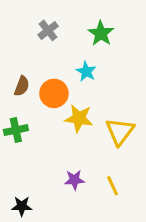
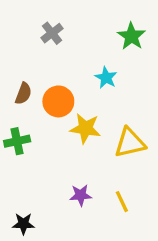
green star: (101, 33) -> (131, 36), moved
cyan star: (86, 71) -> (106, 78), moved
yellow triangle: (120, 132) -> (130, 143), turned 40

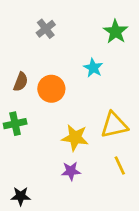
yellow star: (85, 128) -> (75, 138), moved
yellow line: (122, 202) -> (120, 165), moved

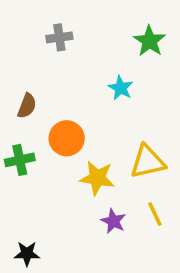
gray cross: (46, 29) -> (59, 37), turned 30
orange circle: (51, 89) -> (67, 138), moved
purple star: (71, 171) -> (113, 221), moved, turned 30

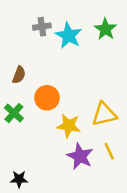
cyan star: (121, 88) -> (69, 35), moved, size x1.5
green cross: (20, 160) -> (14, 113), turned -36
purple star: (113, 221) -> (80, 156), size x1.5

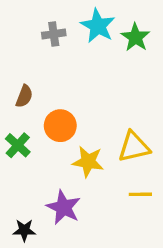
cyan star: (69, 35) -> (98, 26), moved
yellow line: (109, 151) -> (140, 194), turned -66
purple star: (80, 156) -> (64, 207), moved

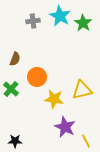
yellow line: (140, 194) -> (86, 141), moved, turned 64
purple star: (64, 207) -> (65, 127), moved

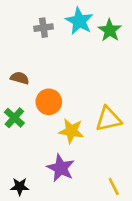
brown semicircle: (15, 59) -> (20, 78), turned -96
purple star: (65, 127) -> (61, 168), moved

